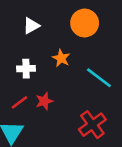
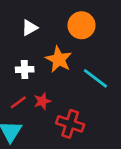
orange star: (61, 58) -> (59, 59), size x1.5
red cross: (92, 125) -> (70, 124), moved, turned -36

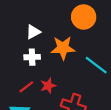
white triangle: (30, 28) -> (33, 32), moved
orange star: (59, 59) -> (63, 48), turned -30

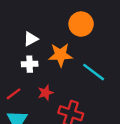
red line: (26, 87) -> (14, 94), moved

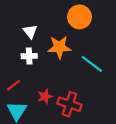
white triangle: (31, 39) -> (30, 31), turned -40
red star: (46, 93) -> (45, 96), moved

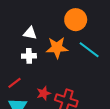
white triangle: (30, 31) -> (30, 33), turned -40
cyan line: (92, 64) -> (89, 50), moved

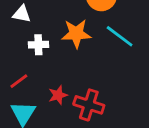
white triangle: (30, 33) -> (22, 14), moved

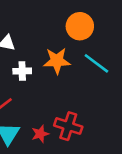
red star: (58, 95) -> (40, 134), moved

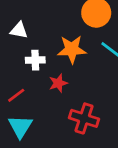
red star: (40, 134) -> (58, 83), moved

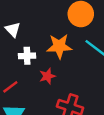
white triangle: (19, 30) -> (13, 30), turned 35

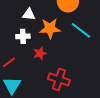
white triangle: (13, 30) -> (29, 14), moved, turned -40

